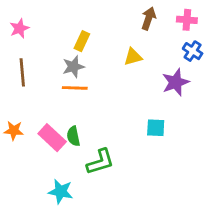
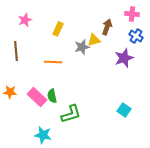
brown arrow: (149, 18) -> (107, 27), moved
pink star: (19, 28) -> (25, 20), moved
gray star: (73, 67) -> (82, 47), moved
cyan square: (156, 128) -> (124, 110), moved, turned 32

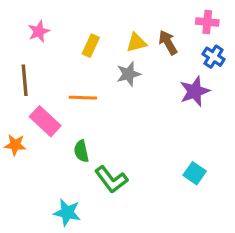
brown arrow: (107, 27) -> (168, 42), turned -49
yellow triangle: (94, 40) -> (136, 42), moved
pink rectangle: (37, 97) -> (45, 121), moved
green L-shape: (71, 114) -> (111, 179), turned 70

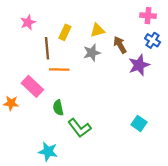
brown arrow: (168, 42) -> (120, 45), moved
brown line: (25, 80) -> (47, 48), moved

